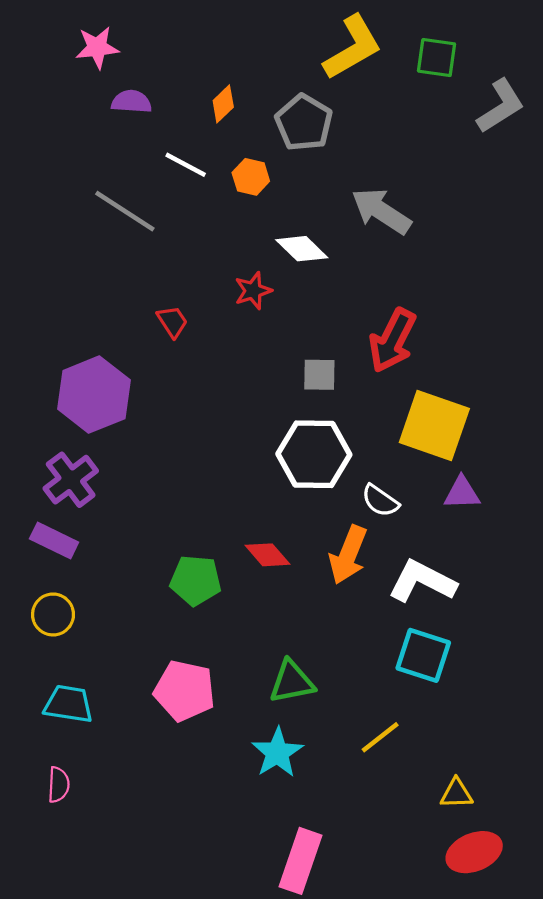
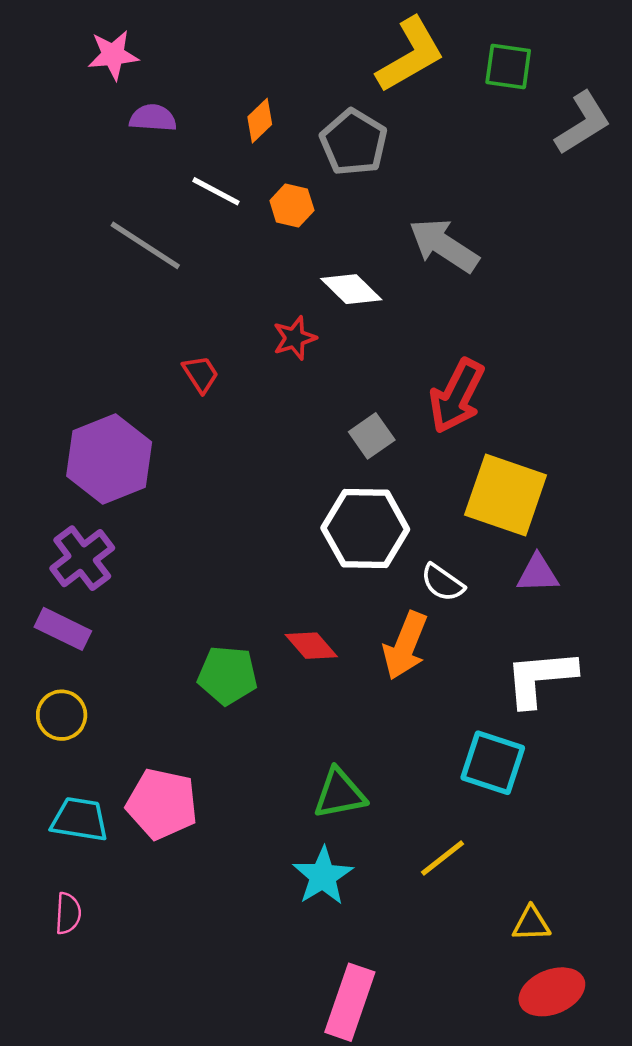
gray square: (319, 375) -> (372, 436), turned -36
white L-shape: (422, 581) -> (540, 678), moved, turned -32
pink pentagon: (185, 691) -> (162, 804), moved

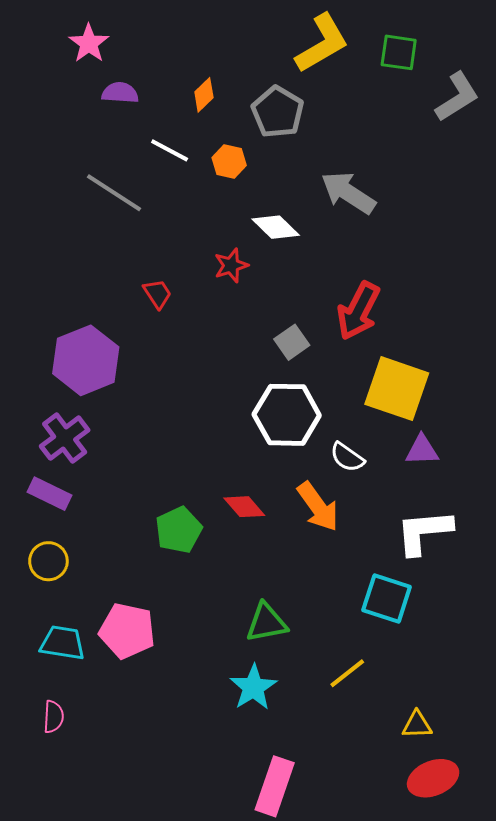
pink star: (113, 55) -> (89, 43), turned -30
orange arrow: (405, 646) -> (318, 507), turned -58
green pentagon: (228, 675) -> (179, 530), turned -30

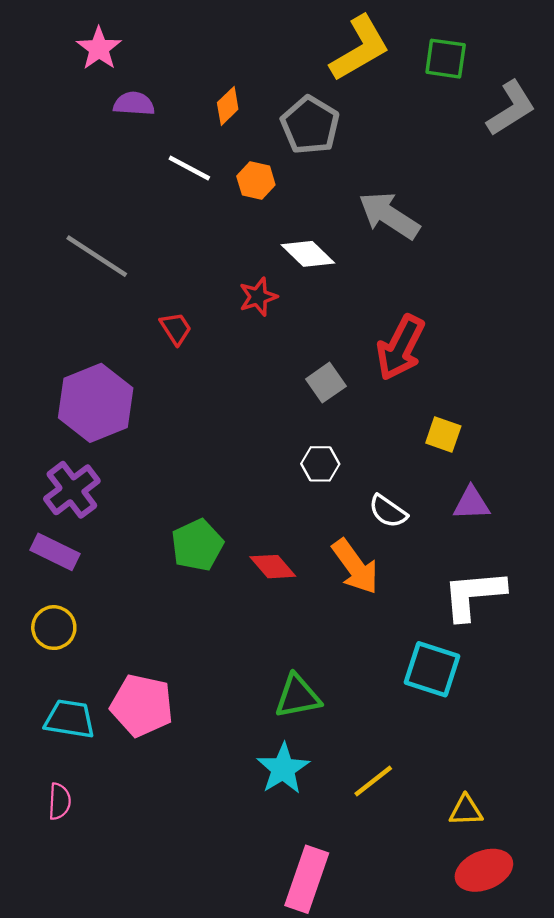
gray line: (114, 193) -> (97, 256), moved
yellow square: (397, 389) -> (443, 434), size x0.5
white hexagon: (287, 415) -> (320, 464), size x0.5
green pentagon: (179, 530) -> (197, 545), moved
yellow line: (347, 673) -> (373, 781), moved

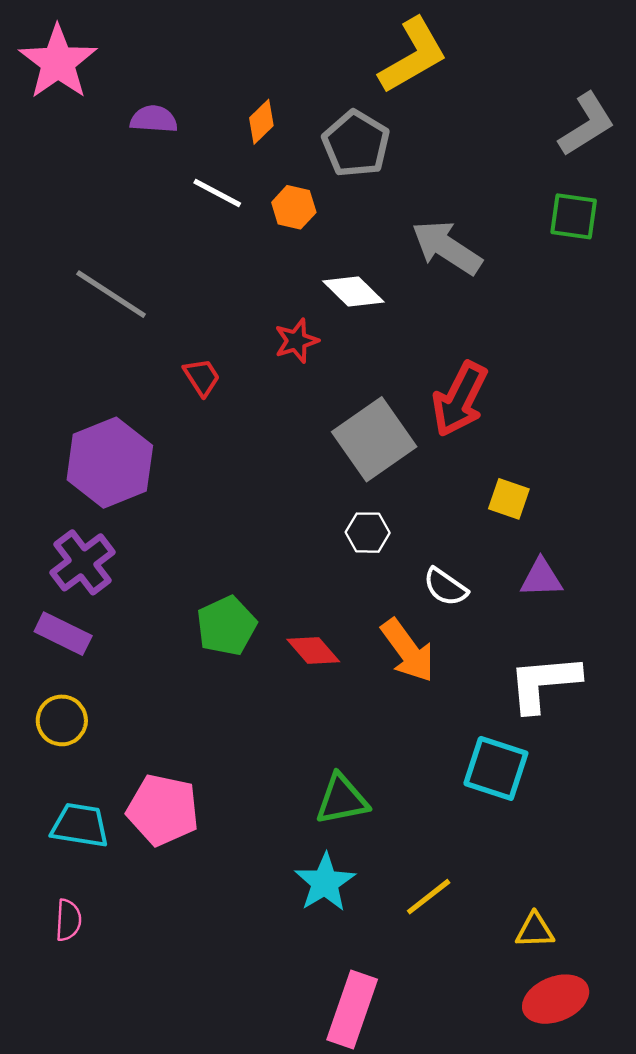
pink star: (99, 48) -> (58, 62), moved, size x1.5
green square: (446, 59) -> (574, 216), moved
gray square: (326, 383) -> (374, 439), size x1.8

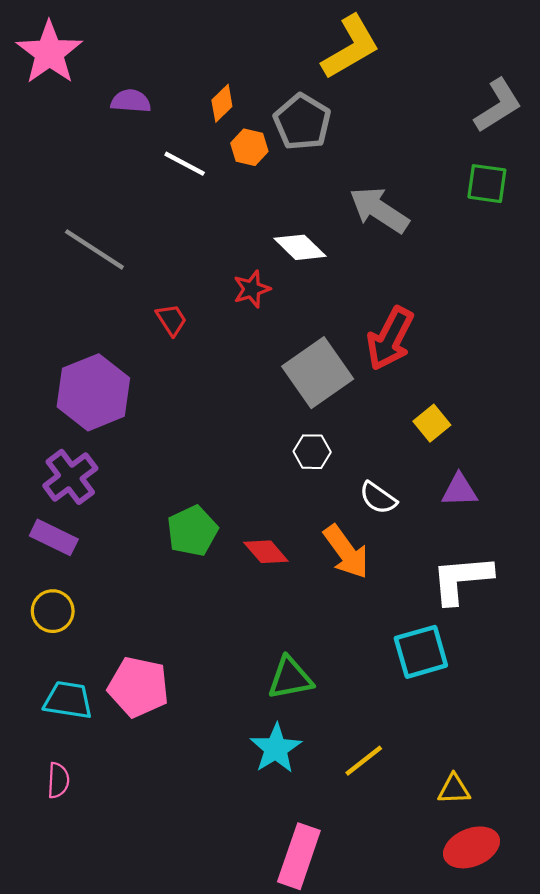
orange hexagon: (294, 207) -> (249, 147), moved
yellow square: (509, 499) -> (432, 423), turned 32
cyan square: (496, 768) -> (421, 652), turned -34

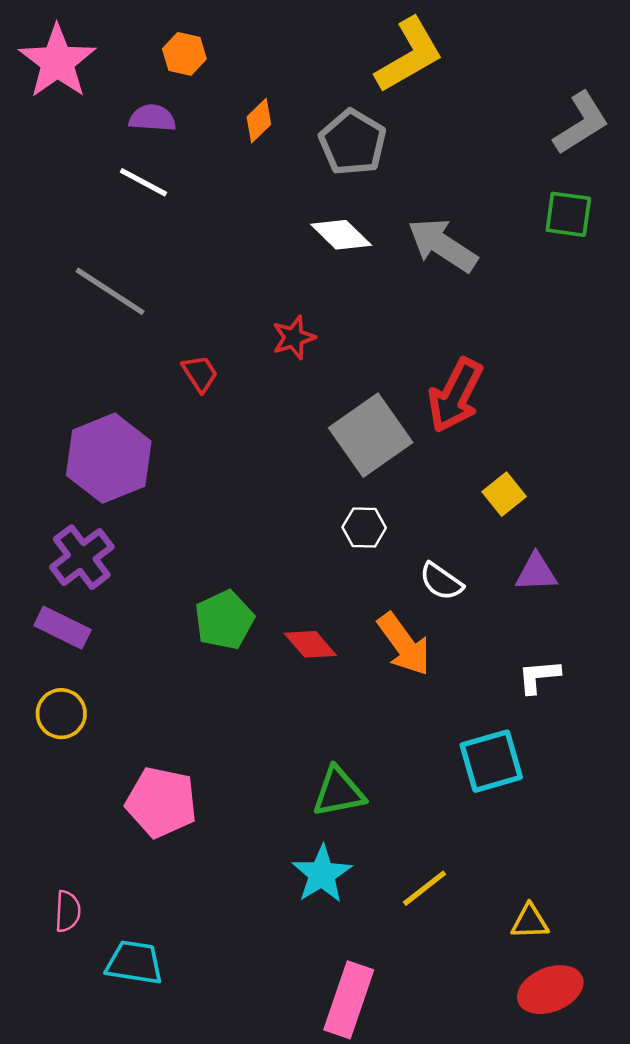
orange hexagon: (249, 147) -> (184, 54), moved
white line: (185, 164) -> (143, 182), moved
white diamond: (300, 247) -> (341, 235), moved
white L-shape: (462, 579) -> (539, 676), size x0.6
cyan trapezoid: (68, 700) -> (134, 963), moved

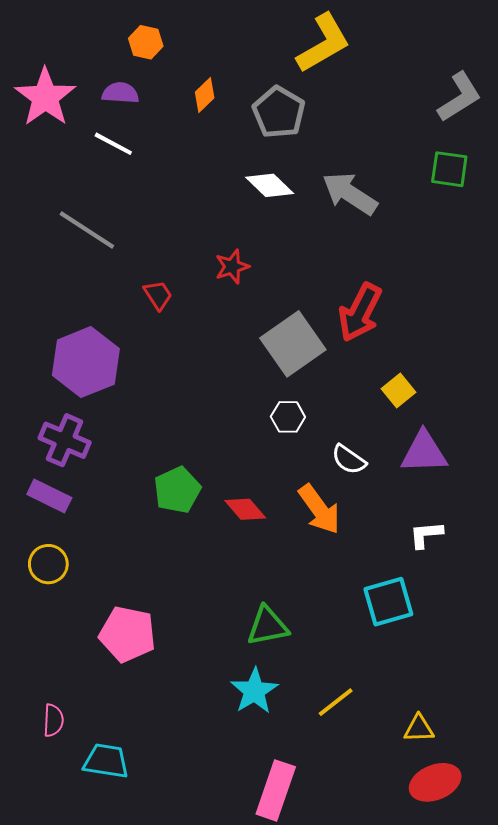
pink star: (57, 62) -> (45, 97), moved
purple cross: (82, 557) -> (65, 440), turned -30
purple triangle: (536, 572) -> (424, 452), size x1.4

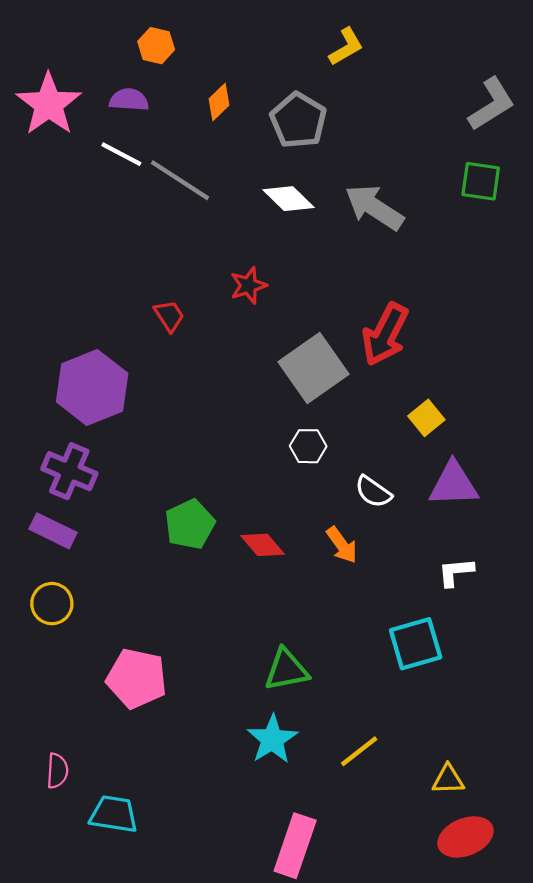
yellow L-shape: (323, 43) -> (346, 47), size x0.6
gray line: (87, 230) -> (180, 180), moved
orange arrow: (319, 509) -> (342, 545), size x0.7

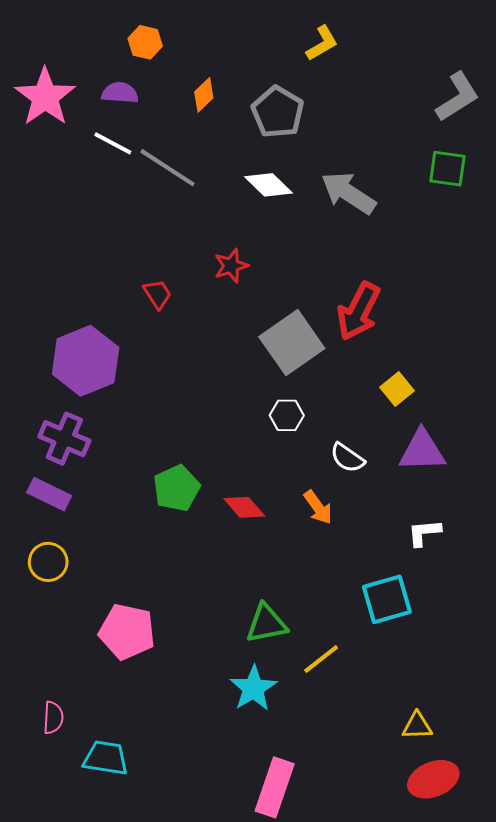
yellow line: (359, 751) -> (321, 659), moved

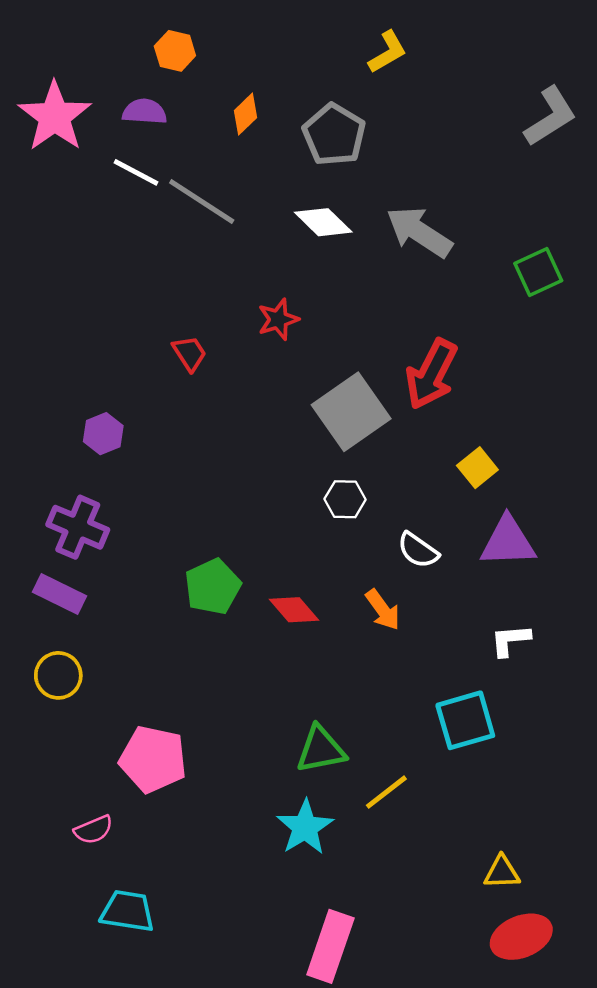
green square: (447, 169) -> (538, 272), moved, turned -33
purple hexagon: (86, 361) -> (103, 434), size x0.5
pink semicircle: (53, 718) -> (94, 830), moved, turned 64

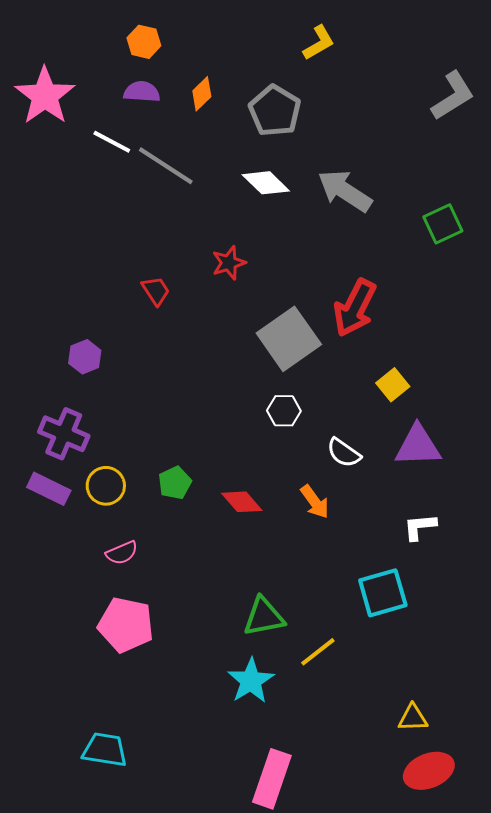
purple semicircle: (145, 112) -> (142, 92), moved
green pentagon: (213, 587) -> (175, 483), size x0.7
yellow circle: (58, 675) -> (106, 486), moved
pink semicircle: (94, 830) -> (122, 553), moved

